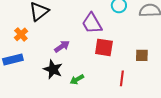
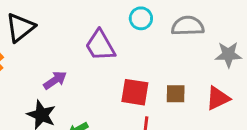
red square: (104, 47) -> (135, 92), moved

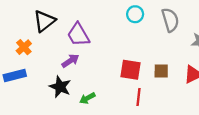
gray semicircle: (188, 26) -> (170, 20), turned 75
purple trapezoid: (100, 45) -> (78, 35), moved

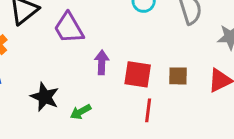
purple arrow: (70, 61) -> (102, 62), moved, turned -54

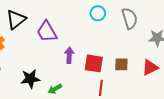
black star: (45, 97) -> (30, 79), turned -30

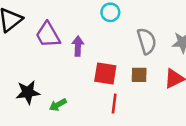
gray semicircle: (130, 18) -> (147, 41), moved
purple arrow: (69, 55) -> (78, 46), moved

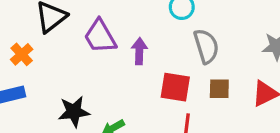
gray semicircle: (147, 41) -> (206, 46), moved

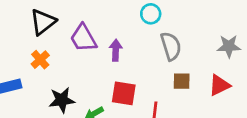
orange cross: (22, 54) -> (40, 60), moved
red square: (175, 87) -> (124, 93), moved

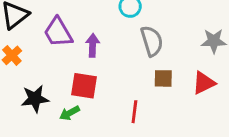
red square: (124, 93) -> (84, 86), moved

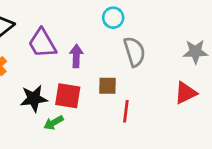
brown square: (163, 78) -> (107, 86), moved
black star: (35, 99) -> (34, 99), moved
red line: (134, 112) -> (126, 111), moved

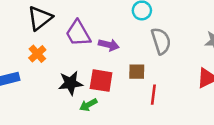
purple arrow: (76, 56) -> (109, 45), turned 102

